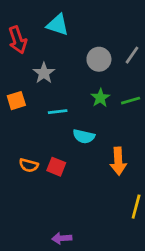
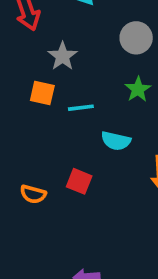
orange square: (16, 101) -> (42, 93), moved, turned 30
orange semicircle: (29, 165) -> (33, 194), moved

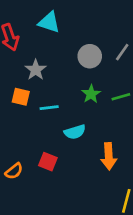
cyan semicircle: (116, 141) -> (75, 132), turned -30
orange semicircle: (33, 194) -> (14, 171), turned -54

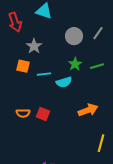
cyan semicircle: (75, 132) -> (64, 82), moved
orange arrow: (109, 156) -> (88, 110), turned -108
orange semicircle: (14, 171) -> (23, 113), moved, turned 40

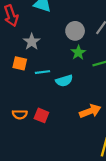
green star: (75, 64) -> (78, 53), moved

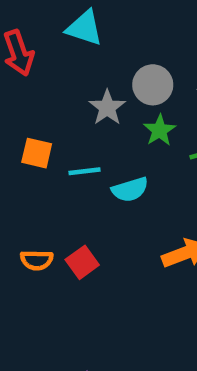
gray star: (32, 42) -> (107, 108), moved
red square: (41, 115) -> (82, 262), turned 32

